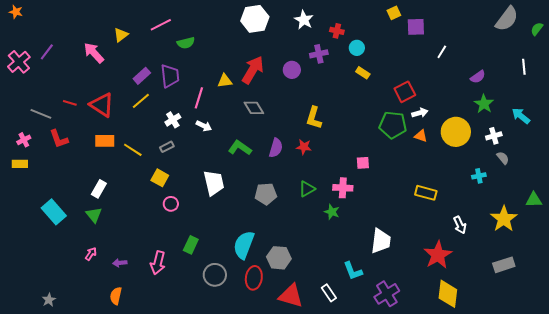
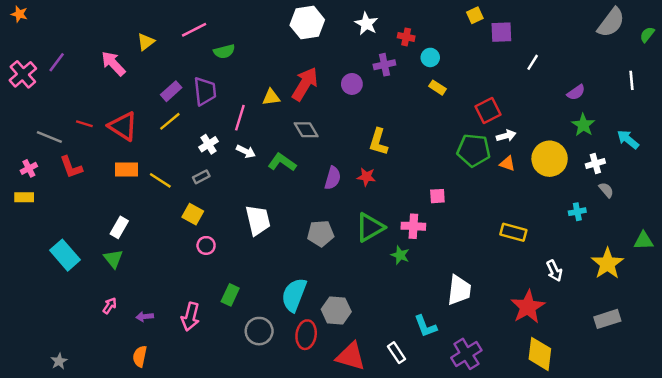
green L-shape: (240, 148) -> (282, 162), moved
green triangle: (307, 189) -> (370, 227), size x1.5

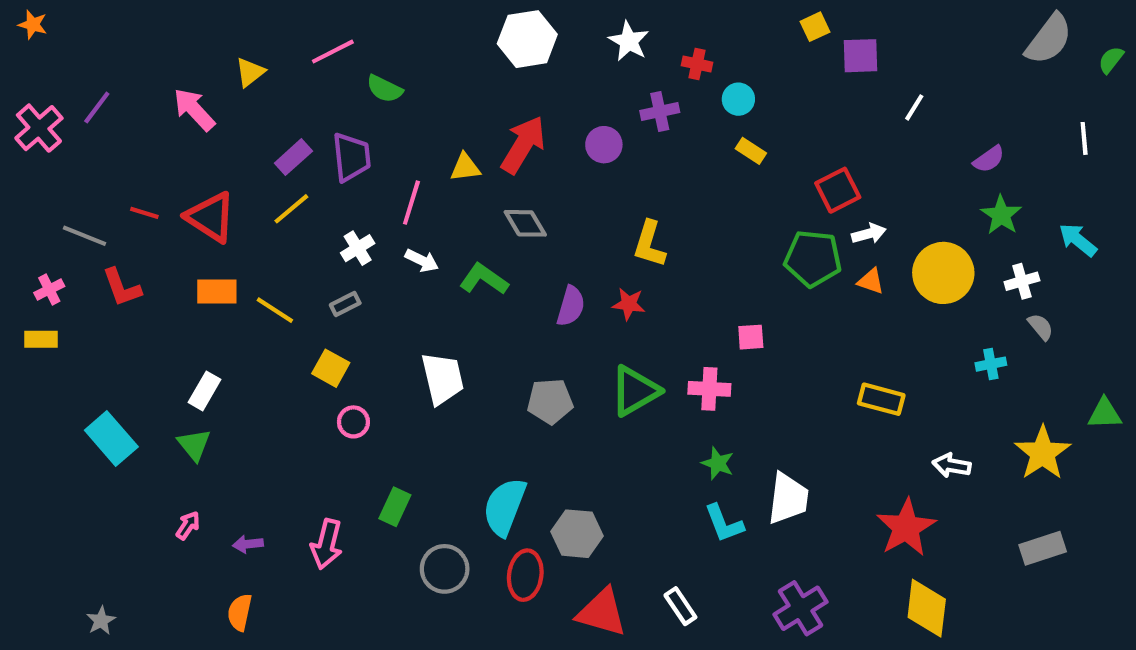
green semicircle: (224, 51) -> (385, 89), turned 40
green star: (400, 255) -> (718, 463), moved
white arrow: (554, 271) -> (952, 465), turned 125
cyan L-shape: (425, 326) -> (724, 523), moved

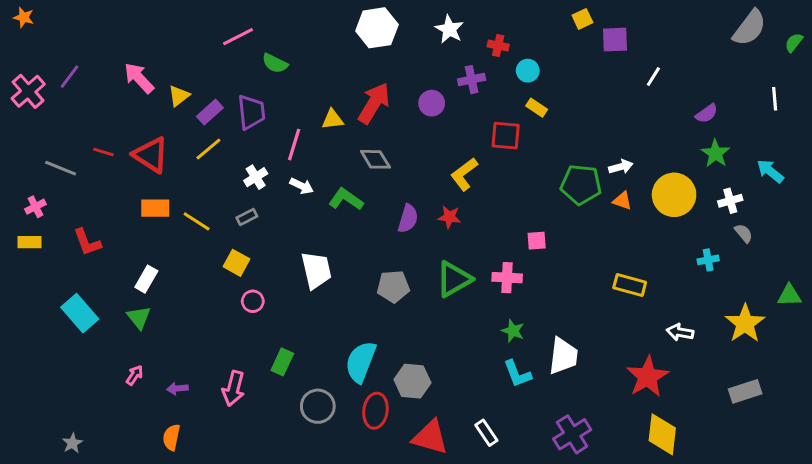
yellow triangle: (250, 72) -> (179, 96), moved
red square: (838, 190) -> (506, 136), moved, turned 32
yellow L-shape: (649, 244) -> (464, 174), turned 36
red L-shape: (122, 287) -> (87, 242), moved

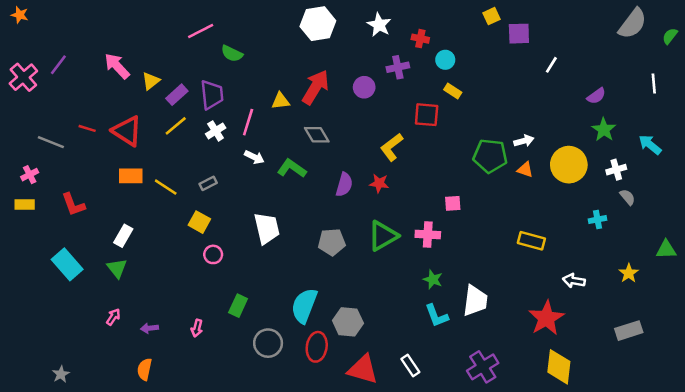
white cross: (256, 177) -> (216, 131), moved
yellow star: (745, 323) -> (629, 273), size x0.6
pink arrow: (234, 388) -> (197, 328), size x0.6

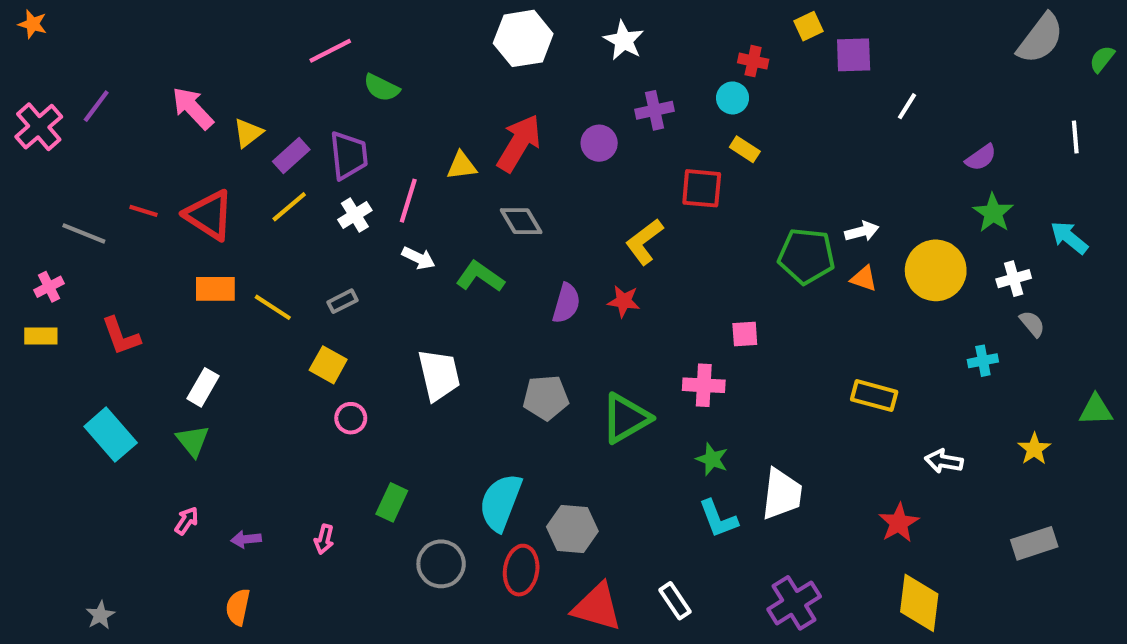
red cross: (420, 39) -> (753, 61), moved
green triangle: (383, 236) -> (626, 418), moved
red star: (546, 318) -> (899, 523), size x0.7

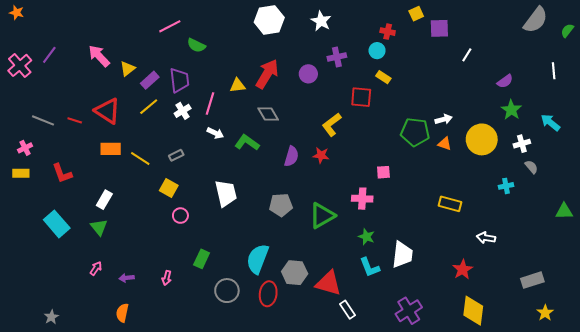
red line: (143, 211) -> (75, 120), moved
yellow star: (1034, 449) -> (545, 313), moved
red triangle: (597, 607) -> (328, 283), moved

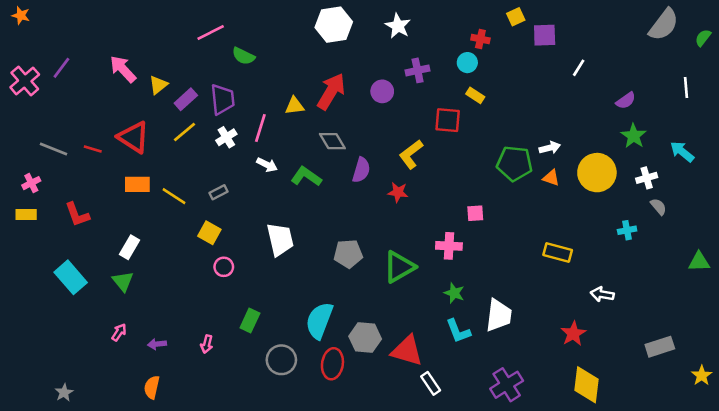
purple semicircle: (291, 156) -> (361, 170), moved
yellow star: (545, 313) -> (702, 376), moved

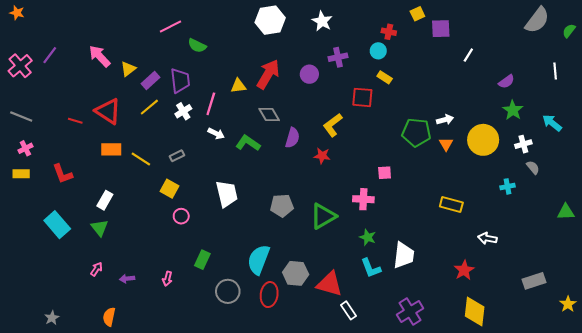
gray line: (54, 149) -> (21, 117), moved
orange triangle: (551, 178) -> (446, 144), turned 40
orange semicircle: (152, 387) -> (109, 317), moved

